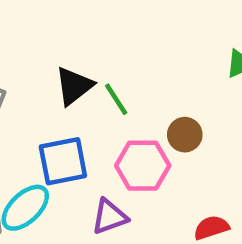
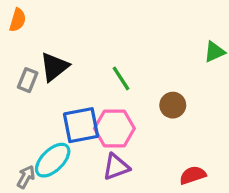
black triangle: (74, 86) -> (54, 67), moved
pink hexagon: (143, 166) -> (114, 128), moved

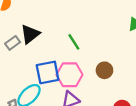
gray rectangle: (28, 80) -> (13, 43), turned 32
brown circle: (173, 105) -> (104, 70), moved

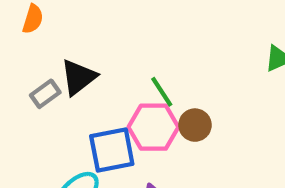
brown circle: (104, 70) -> (195, 125), moved
pink hexagon: (69, 75) -> (153, 127), moved

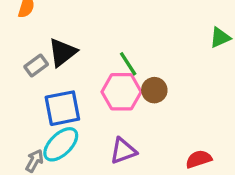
blue square: (112, 150) -> (62, 108), moved

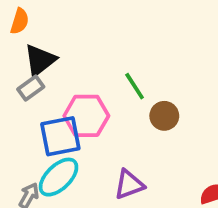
black triangle: (62, 52) -> (40, 60), moved
pink hexagon: (122, 92) -> (86, 116), moved

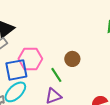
green line: (135, 86) -> (56, 75), moved

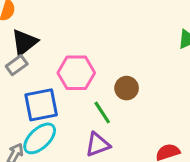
pink hexagon: (30, 59) -> (76, 73), moved

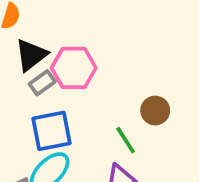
gray rectangle: (17, 65) -> (42, 83), moved
pink hexagon: (76, 73) -> (74, 68), moved

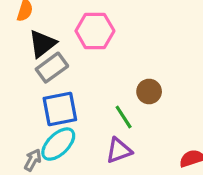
pink hexagon: (74, 68) -> (95, 31), moved
gray rectangle: (42, 83) -> (52, 68), size x1.4

